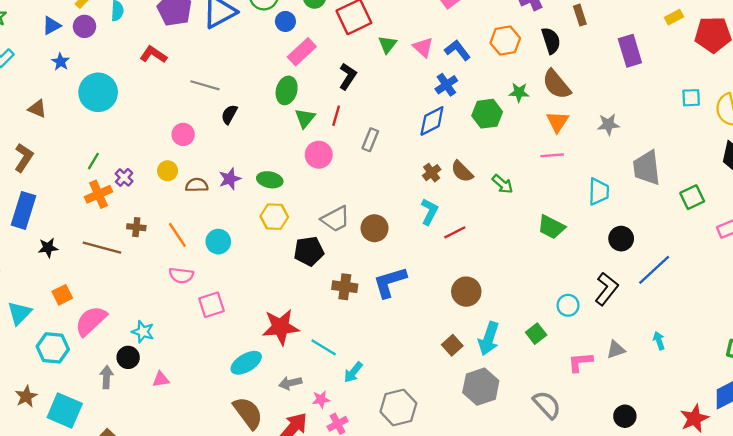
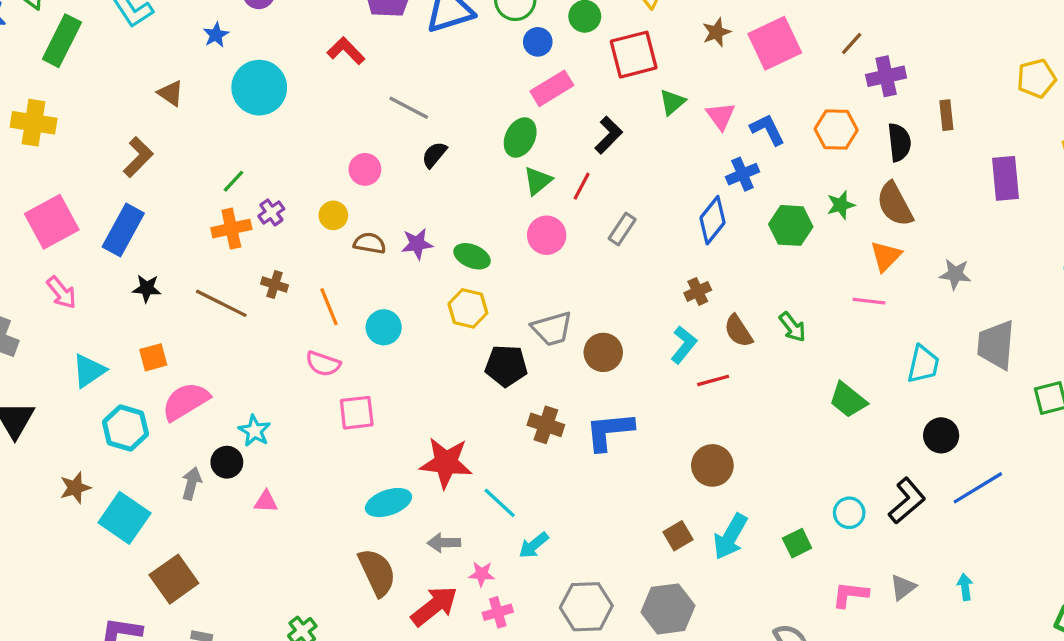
green star: (519, 92) -> (841, 205), turned -30
blue diamond: (432, 121) -> (712, 220), turned -36
brown semicircle: (462, 171) -> (738, 331), moved
gray triangle: (616, 350) -> (903, 587), turned -30
gray hexagon: (481, 387) -> (668, 609), moved

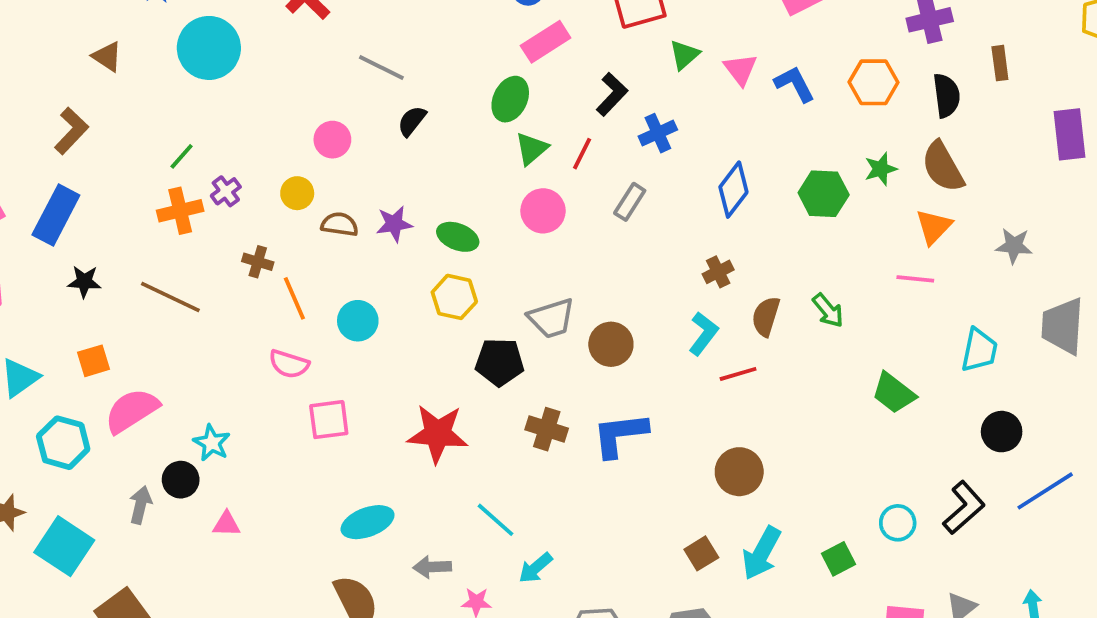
blue cross: (742, 174) -> (658, 133), moved
brown cross: (274, 285) -> (258, 262), moved
brown semicircle: (738, 331) -> (766, 316), turned 52
red star: (446, 463) -> (438, 434), moved

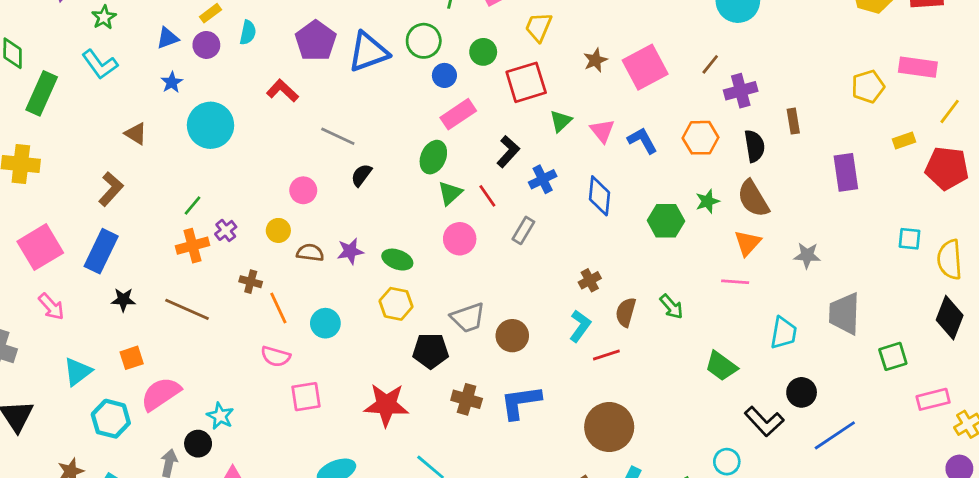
red line: (582, 154) -> (487, 196), turned -60
blue diamond: (733, 190) -> (599, 196), moved, turned -30
brown circle: (739, 472) -> (609, 427), size x1.4
black L-shape: (964, 508) -> (764, 421), moved, turned 90

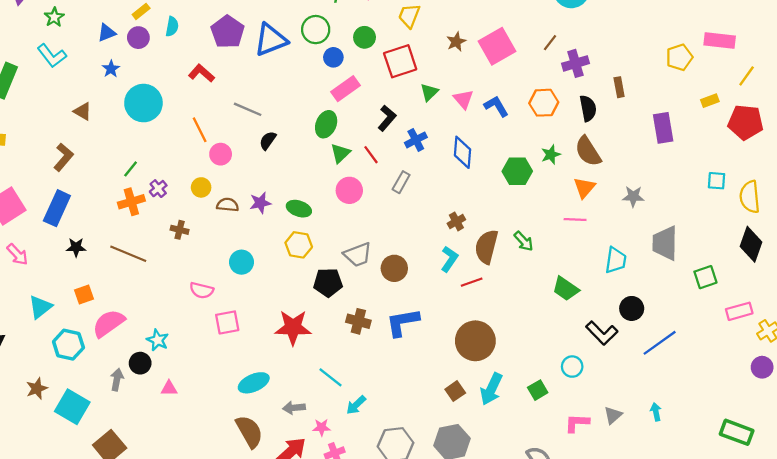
orange line: (278, 308) -> (200, 130), moved
brown semicircle: (626, 312) -> (486, 247), size x1.4

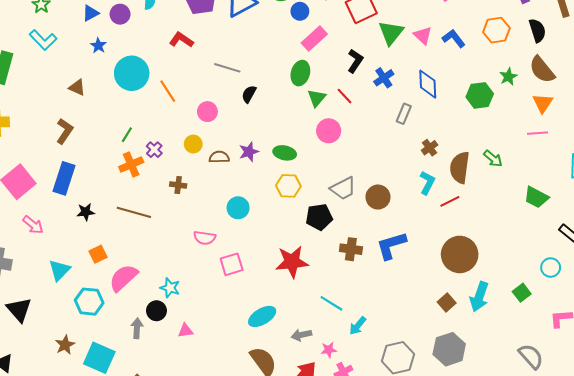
green triangle: (429, 92) -> (391, 33), size x1.5
orange line: (200, 130) -> (168, 91), moved
gray rectangle: (401, 182) -> (404, 114), moved

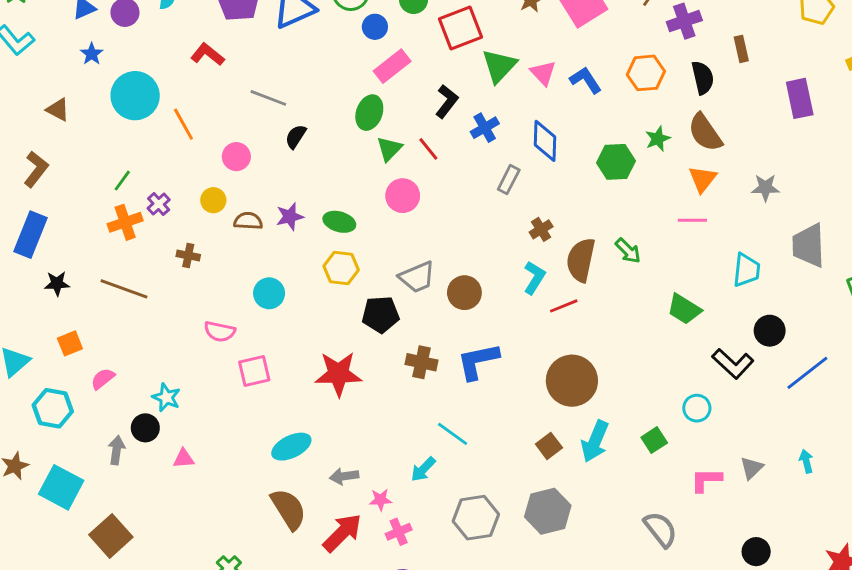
pink semicircle: (123, 278) -> (103, 379), size x0.6
cyan line: (331, 303) -> (453, 434), moved

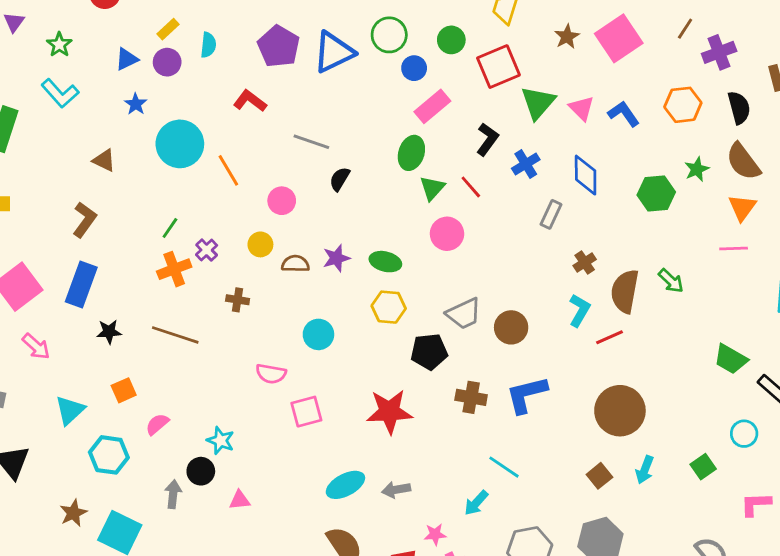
green trapezoid: (684, 309) -> (731, 359), moved
cyan arrow: (595, 441) -> (645, 470), size x0.7
gray arrow: (344, 476) -> (396, 490), moved

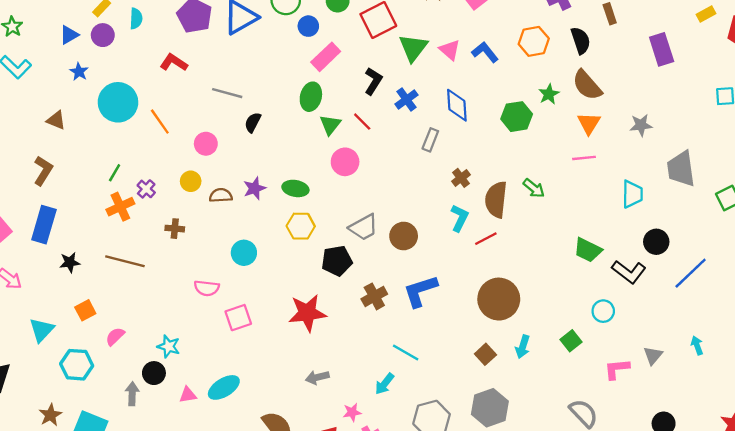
brown cross: (471, 397) -> (374, 296), turned -35
cyan ellipse: (345, 485) -> (224, 387), moved

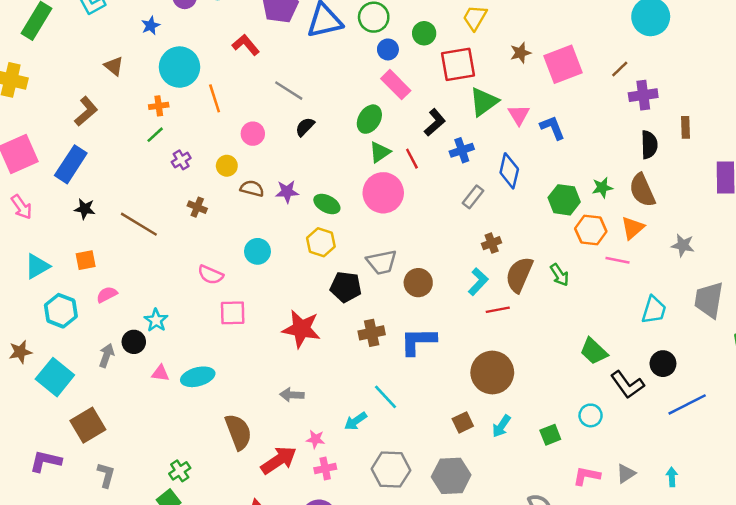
orange hexagon: (534, 41) -> (591, 230), moved
pink rectangle: (326, 57) -> (396, 85), turned 72
pink circle: (345, 162) -> (383, 193), size x1.4
orange cross: (120, 207) -> (159, 106), moved, size x0.7

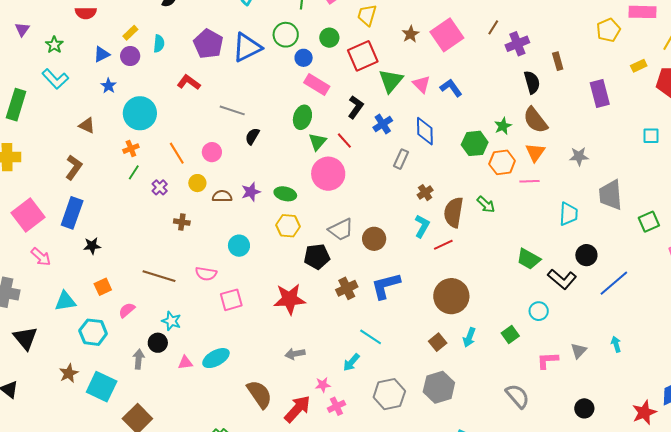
orange line: (215, 98) -> (177, 153), moved
brown line: (139, 224) -> (159, 276), moved
cyan triangle: (37, 266) -> (65, 301), turned 35

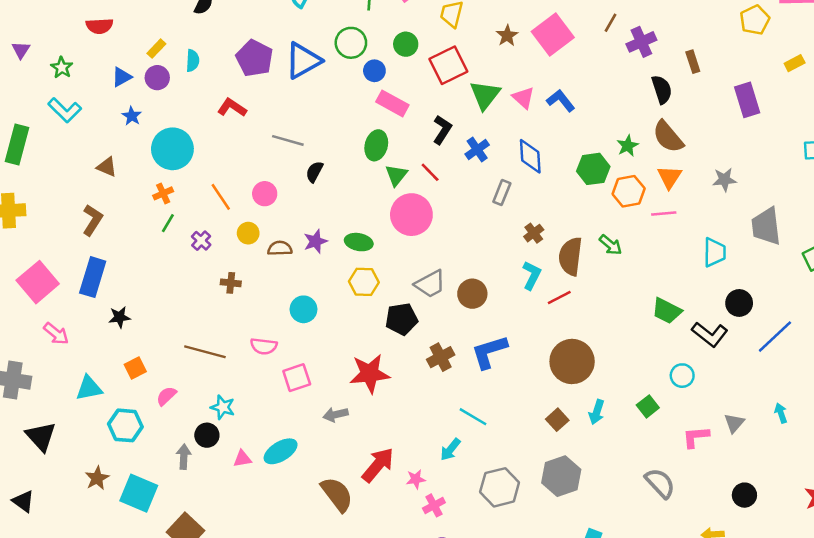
gray arrow: (295, 354) -> (336, 415), moved
red arrow: (297, 409) -> (378, 465), moved

